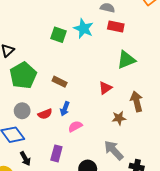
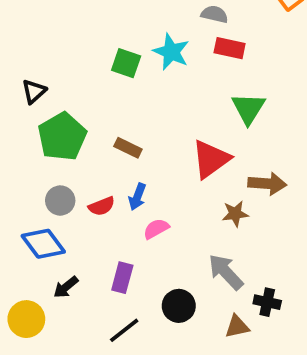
green triangle: (126, 60) -> (248, 108), turned -36
red triangle: (105, 88) -> (211, 159), size x1.6
brown arrow: (137, 101) -> (267, 184), turned 108
black arrow: (25, 159) -> (66, 287), turned 80

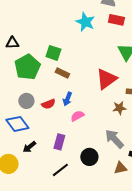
green square: (126, 63) -> (53, 53), moved
black triangle: (34, 91) -> (12, 43), turned 40

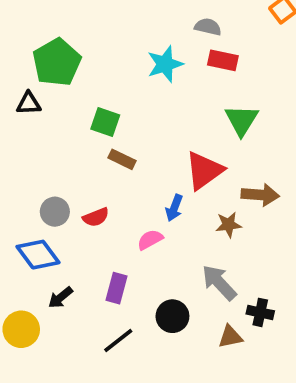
cyan star: (85, 22) -> (165, 64), turned 30
green pentagon: (27, 67) -> (57, 62), moved
blue arrow: (67, 99) -> (174, 208), moved

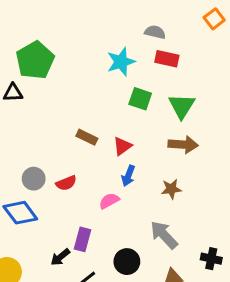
green square: (105, 122) -> (140, 99), moved
red triangle: (204, 171) -> (122, 146), moved, size x0.6
brown arrow: (260, 195) -> (183, 145), moved
black arrow: (60, 298) -> (60, 257), moved
black cross: (260, 312) -> (211, 259), moved

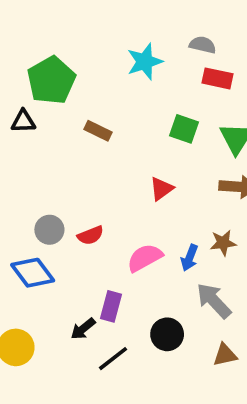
cyan star: (121, 62) -> (145, 62), moved
brown rectangle: (87, 137) -> (98, 131), moved
blue arrow: (128, 176) -> (190, 258), moved
pink semicircle: (109, 201) -> (145, 258), size x1.4

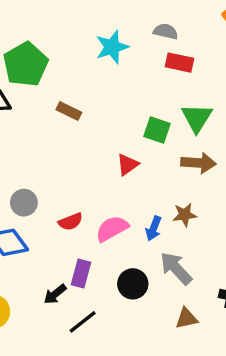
green square: (184, 129) -> (157, 130), moved
red semicircle: (91, 235) -> (71, 222), moved
black circle: (167, 334) -> (133, 284), moved

